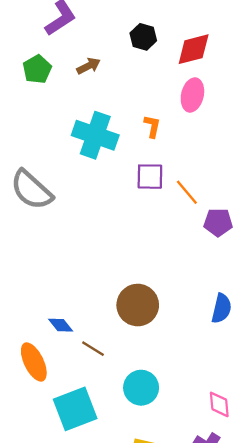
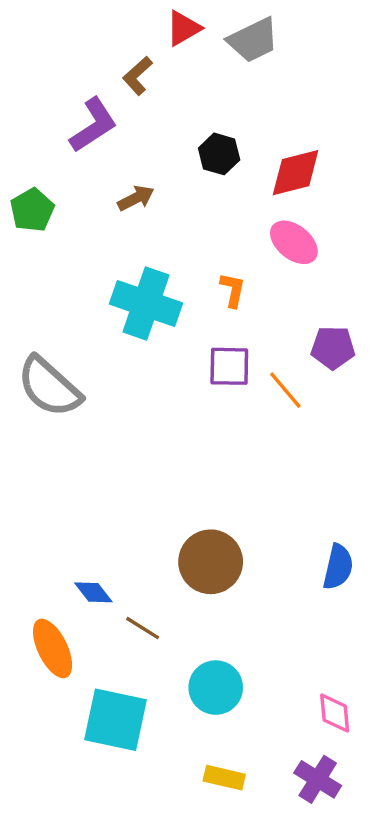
green pentagon: (37, 69) -> (32, 210), moved
pink ellipse: (192, 95) -> (294, 242), turned -64
purple pentagon: (218, 222) -> (333, 348), moved
cyan square: (75, 409) -> (115, 720), turned 33

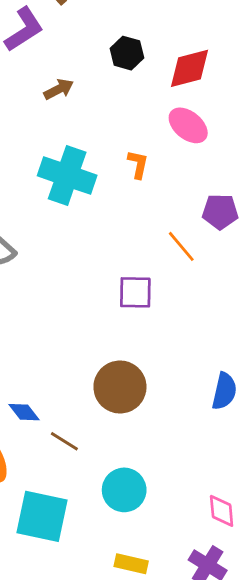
purple square: (229, 366) -> (135, 292), moved

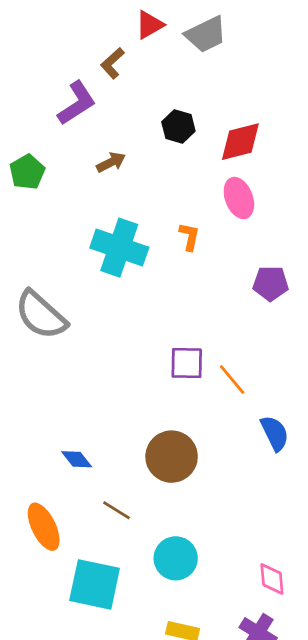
pink ellipse: (188, 125) -> (239, 198), turned 30
orange line: (181, 246) -> (232, 380), moved
blue semicircle: (224, 391) -> (275, 433), moved, turned -39
blue diamond: (24, 412) -> (77, 459), moved

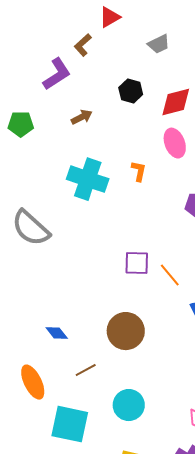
gray trapezoid: (206, 34) -> (159, 44), moved, size x0.7
green pentagon: (27, 172) -> (21, 124), turned 30
brown line: (117, 510) -> (86, 370), turned -60

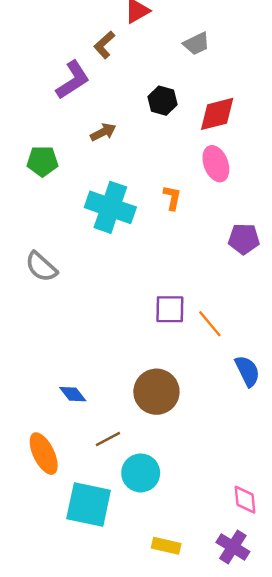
green pentagon: (21, 124) -> (42, 161), moved
gray semicircle: (31, 228) -> (41, 267), size x0.7
cyan circle: (129, 405) -> (141, 473), moved

